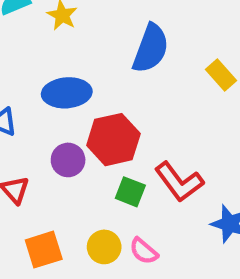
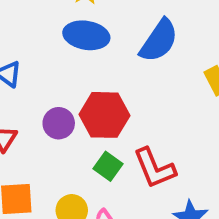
blue ellipse: (67, 93) -> (86, 35), moved

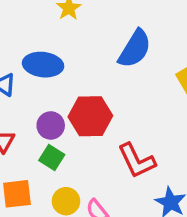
blue ellipse: (86, 35) -> (43, 65), moved
green square: (108, 166) -> (52, 157), moved

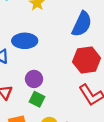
red hexagon: (90, 116) -> (87, 60), moved

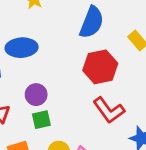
green square: (37, 99) -> (41, 120), turned -35

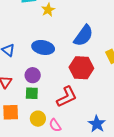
blue ellipse: (22, 48) -> (43, 47), moved
red L-shape: (109, 110) -> (67, 97), moved, turned -95

